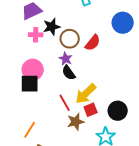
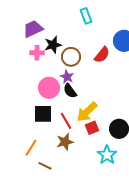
red semicircle: (93, 43) -> (102, 55), moved
pink circle: (33, 70) -> (49, 88), moved
black square: (30, 84) -> (43, 114), moved
brown star: (76, 122) -> (65, 142), moved

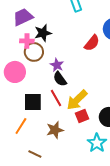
brown circle: (71, 57) -> (34, 52), moved
pink circle: (49, 88) -> (15, 72), moved
red line: (66, 121) -> (56, 98), moved
orange line: (31, 148) -> (21, 126), moved

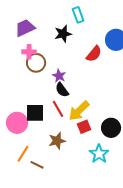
black star: (43, 33) -> (63, 34), moved
pink circle: (15, 72) -> (17, 123), moved
orange line: (21, 126) -> (23, 154), moved

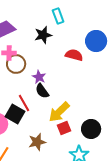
red semicircle: (94, 54) -> (74, 55), turned -114
red line: (58, 109) -> (24, 103), moved
black square: (35, 113) -> (15, 114), turned 30

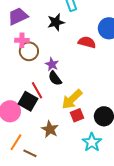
brown star: (37, 142) -> (50, 129), turned -30

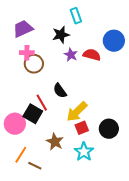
purple star: (52, 64) -> (71, 55), moved
cyan star: (92, 142) -> (84, 152), moved

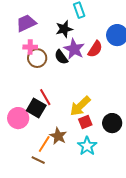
purple star: (71, 55) -> (74, 49), size x1.5
red semicircle: (92, 55) -> (95, 49), turned 108
black semicircle: (60, 91) -> (61, 57), moved
orange line: (21, 155) -> (44, 144), moved

